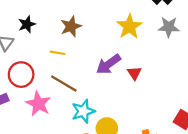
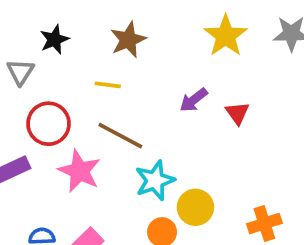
purple arrow: (108, 64) -> (194, 100), size x0.7

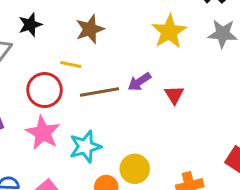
red circle: (48, 124) -> (45, 90), moved
brown line: (120, 136) -> (99, 92), moved, turned -42
cyan star: (155, 180) -> (85, 147), moved

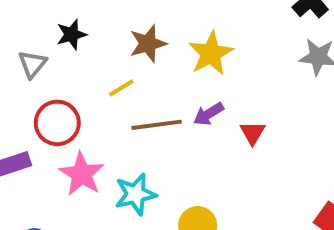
yellow star: (169, 32) -> (211, 53), moved
yellow line: (71, 65) -> (121, 88), turned -45
red circle: (45, 90) -> (57, 123), moved

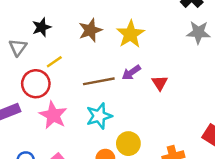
yellow line: (121, 88) -> (54, 62), moved
cyan star: (135, 194) -> (99, 116), moved

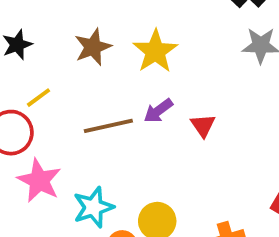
cyan star: (99, 116) -> (93, 207), moved

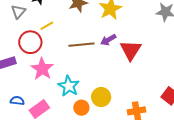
red triangle: (203, 125) -> (131, 50), size x1.6
cyan star: (93, 207) -> (69, 86), turned -30

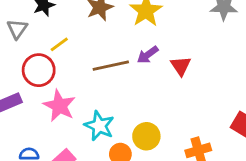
red triangle: (131, 50) -> (181, 66), size x0.7

